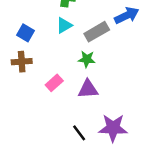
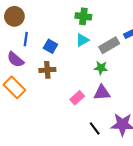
pink rectangle: (54, 83) -> (77, 98), moved

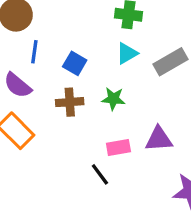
green star: (101, 68) -> (113, 99), moved
pink rectangle: (77, 98) -> (118, 147), turned 32
black line: (95, 129) -> (100, 174), moved

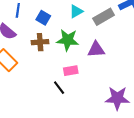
green star: (113, 99) -> (68, 40), size x1.5
purple triangle: (159, 139) -> (96, 50), moved

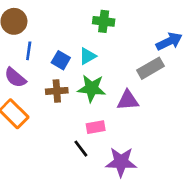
cyan triangle: (76, 11) -> (88, 56), moved
gray rectangle: (104, 17) -> (151, 68), moved
purple star: (117, 98) -> (121, 162), moved

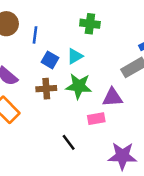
blue line: (29, 51) -> (35, 35), moved
pink rectangle: (96, 127) -> (96, 119), moved
purple star: (121, 162) -> (122, 156), moved

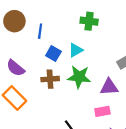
pink rectangle: (96, 119) -> (102, 111), moved

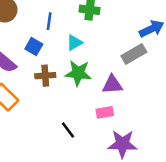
blue line: (40, 31) -> (49, 21), moved
blue square: (53, 53) -> (34, 46), moved

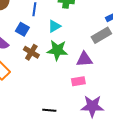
brown cross: (45, 76) -> (31, 52), turned 35
black line: (68, 130) -> (49, 110), moved, turned -48

